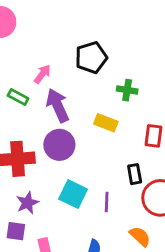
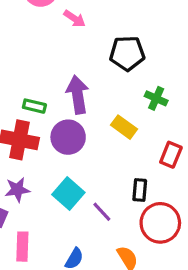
pink arrow: (42, 74) -> (75, 19), moved, turned 72
green rectangle: (18, 97) -> (34, 106), moved, turned -30
purple line: (107, 202) -> (102, 212), turned -60

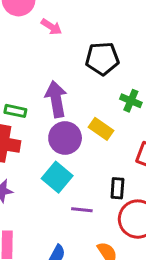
purple circle: (68, 137) -> (65, 138), moved
cyan square: (68, 194) -> (57, 177), moved
purple line: (102, 212) -> (82, 210), turned -40

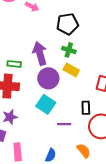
green cross: (131, 101) -> (69, 50), moved

